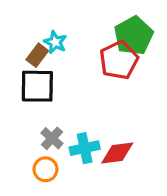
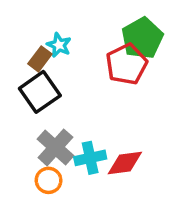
black square: (37, 86) -> (40, 92), turned -36
gray cross: (52, 138) -> (55, 147), size x1.5

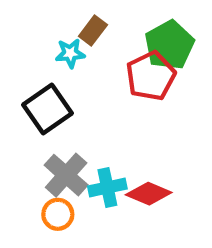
cyan star: (59, 45) -> (70, 53), turned -30
brown rectangle: (40, 59) -> (93, 31), moved
red diamond: (125, 163) -> (149, 194), turned 30

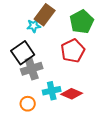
brown rectangle: (93, 31) -> (45, 15), size x1.5
red pentagon: (151, 76) -> (73, 51), moved
gray cross: (66, 175) -> (32, 69), moved, turned 30

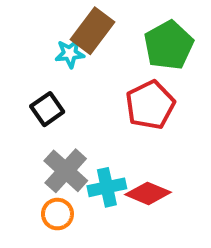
black square: (23, 53) -> (47, 109), size x0.7
gray cross: (32, 69) -> (66, 171), moved, turned -30

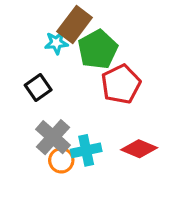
green pentagon: (169, 45) -> (98, 49), moved
red diamond: (148, 193) -> (139, 149), moved
orange circle: (57, 214) -> (61, 160), moved

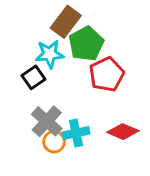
cyan star: (56, 43) -> (50, 54), moved, size x1.4

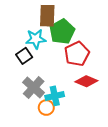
brown rectangle: (66, 22) -> (47, 16), turned -35
red diamond: (123, 132) -> (86, 81), moved
orange circle: (54, 142) -> (46, 108), moved

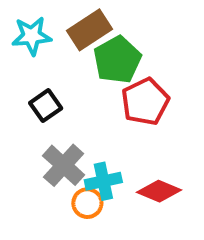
brown rectangle: (47, 16) -> (89, 30), turned 55
cyan star: (36, 39) -> (32, 36), moved
red diamond: (86, 81) -> (159, 191), moved

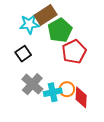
cyan star: (32, 36) -> (29, 24), moved
red diamond: (159, 191) -> (81, 97), turned 70
orange circle: (87, 203) -> (67, 89), moved

